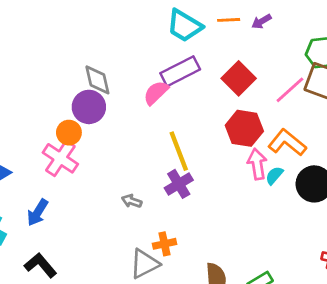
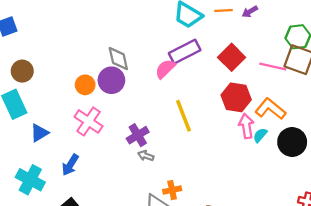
pink line: (290, 90) -> (273, 67), turned 55
orange circle: (69, 133) -> (85, 85), moved
purple cross: (179, 184) -> (138, 135), moved

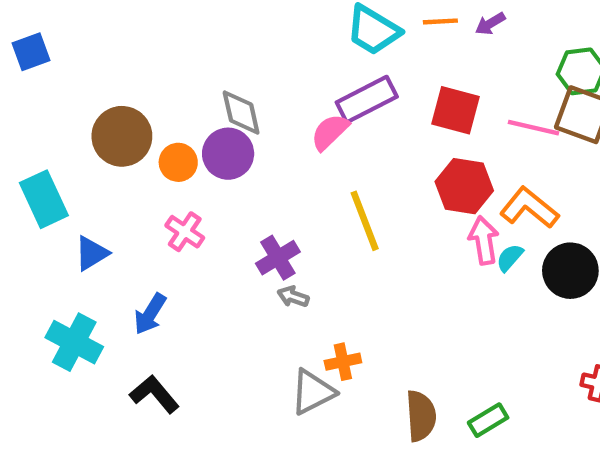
red square: (232, 57) -> (456, 110), turned -30
brown circle: (22, 71) -> (122, 136), moved, size x1.4
pink cross: (89, 121) -> (185, 232), size x0.7

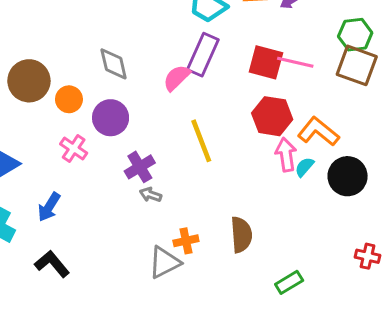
purple rectangle: (367, 99) -> (203, 55), turned -39
pink line: (534, 128) -> (295, 62), moved
purple circle: (228, 154) -> (111, 118), moved
brown semicircle: (421, 416) -> (241, 235), moved

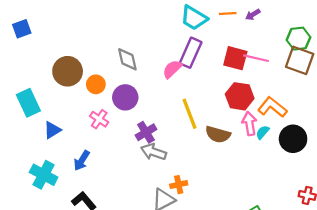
gray arrow: (151, 195) -> (154, 152), size x1.6
brown semicircle: (241, 235) -> (218, 134), moved, turned 110

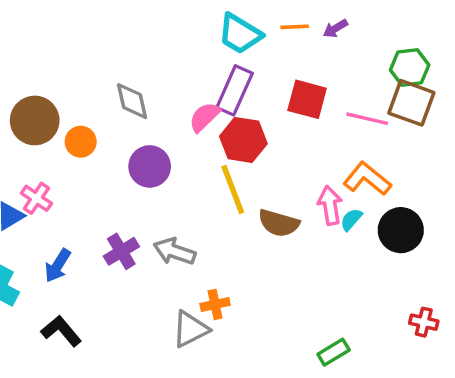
pink line: (256, 58) -> (367, 119), moved
red hexagon: (240, 96) -> (243, 140), moved
purple circle: (125, 97) -> (150, 166), moved
pink cross: (99, 119) -> (36, 198), moved
purple cross: (146, 132) -> (121, 251), moved

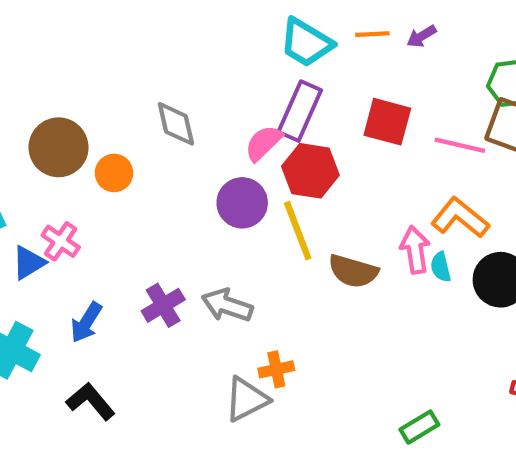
purple circle: (150, 166) -> (242, 203), moved
cyan semicircle: (351, 220) -> (441, 267), turned -55

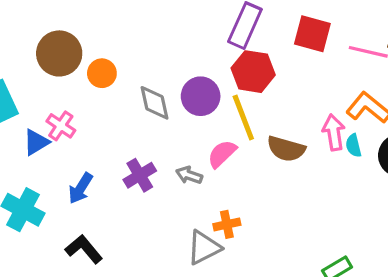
gray diamond: (176, 124) -> (155, 103), moved
pink semicircle: (263, 143) -> (222, 154), moved
gray arrow: (227, 305) -> (189, 175), size x0.7

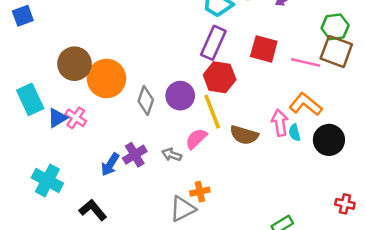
orange circle: (102, 73) -> (106, 78), size x1.8
gray diamond: (155, 103) -> (146, 101), turned 32
blue triangle: (36, 142) -> (57, 118), moved
blue arrow: (81, 188) -> (110, 165), moved

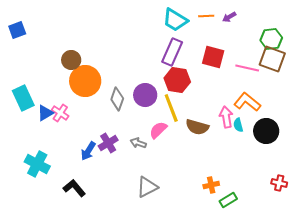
brown circle: (74, 64) -> (71, 60), moved, size x0.7
orange cross: (200, 192) -> (211, 185), moved

